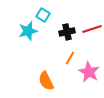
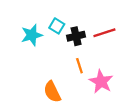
cyan square: (43, 15) -> (57, 26), moved
orange line: (70, 58) -> (79, 66), turned -48

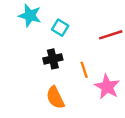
cyan star: (32, 35) -> (30, 16), moved, turned 30
black cross: (76, 36) -> (53, 59), moved

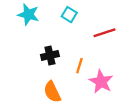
cyan square: (60, 28) -> (69, 15), moved
orange line: (84, 70) -> (79, 66), turned 35

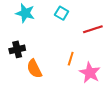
black cross: (50, 55) -> (17, 49), moved
orange semicircle: (52, 92) -> (34, 69), moved

